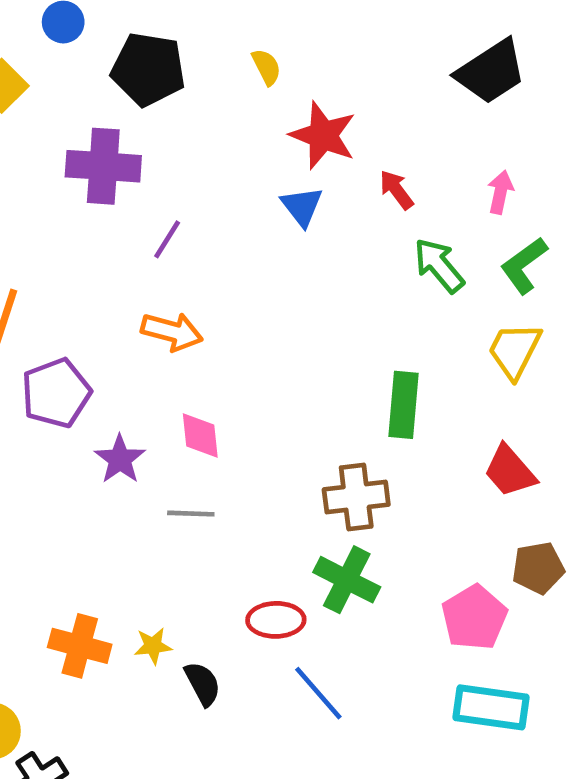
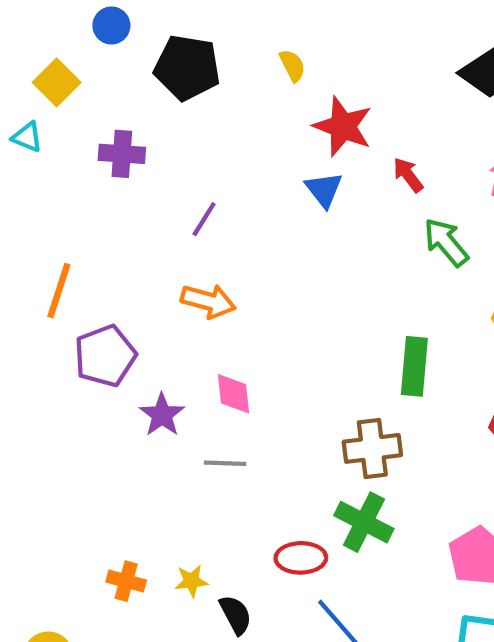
purple cross: (103, 166) -> (122, 154), moved, size x0.7
orange cross: (80, 646) -> (126, 581), size x0.7

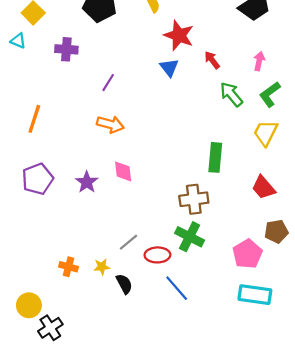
purple pentagon: (105, 356) -> (37, 179), moved
gray line: (225, 463) -> (129, 242), moved, turned -42

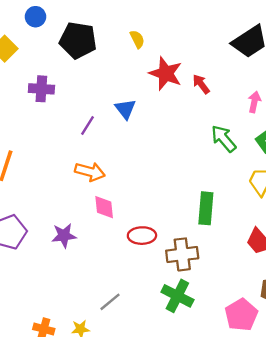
red arrow: (212, 60) -> (201, 84), moved
blue triangle: (169, 68) -> (125, 109), moved
pink diamond: (123, 171) -> (104, 207), moved
purple star: (87, 182) -> (64, 236), turned 30
red ellipse: (157, 255) -> (142, 236), moved

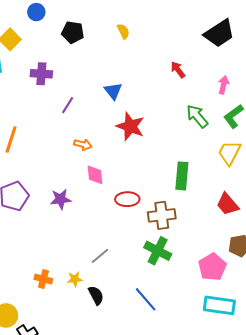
black pentagon: (78, 40) -> (73, 32), size x0.7
red star: (166, 73) -> (130, 126), moved
purple line: (88, 126) -> (68, 105), moved
orange arrow: (90, 172) -> (83, 145), size x0.7

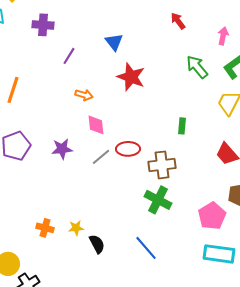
green rectangle: (182, 176) -> (182, 126), size x0.6
gray line: (100, 256) -> (101, 157), moved

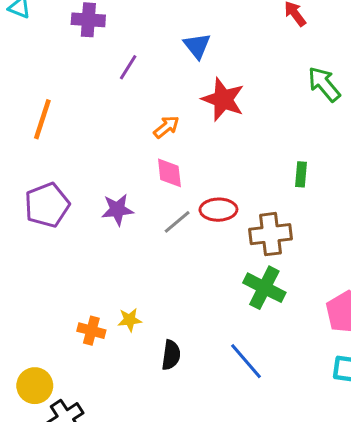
orange arrow: (84, 95) -> (166, 127), moved, turned -54
yellow star: (76, 228) -> (130, 320), moved
black semicircle: (97, 244) -> (171, 355), turned 36

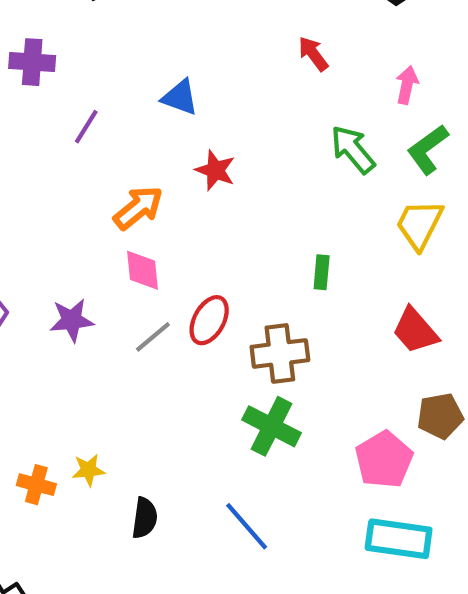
blue triangle: (197, 46) -> (180, 97), turned -32
red star: (223, 99) -> (215, 170), size x0.7
orange arrow: (166, 127) -> (138, 208), size x1.4
red ellipse: (218, 210) -> (209, 320), turned -60

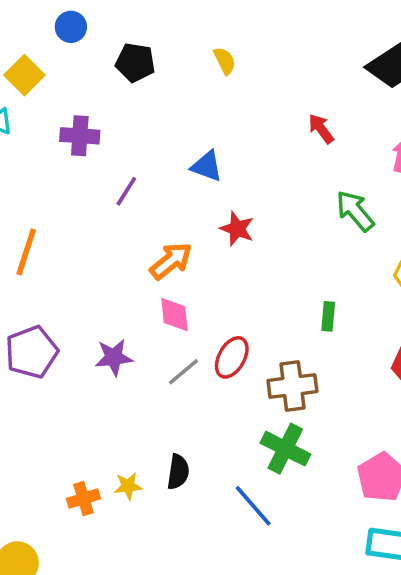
orange cross: (36, 485) -> (83, 499), turned -32
black semicircle: (145, 518) -> (178, 472), moved
blue line: (247, 526) -> (253, 506), moved

